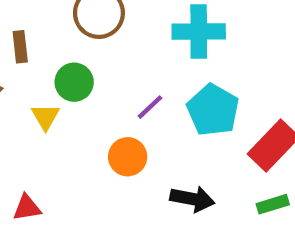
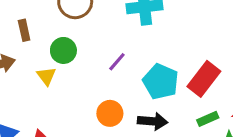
cyan pentagon: (213, 110) -> (161, 82), moved
orange circle: (128, 157) -> (110, 113), moved

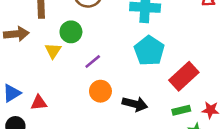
purple line: (117, 62) -> (93, 61), moved
cyan pentagon: (161, 82) -> (149, 51), moved

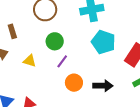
green circle: (71, 32) -> (55, 41), moved
yellow triangle: (53, 51) -> (30, 61), turned -32

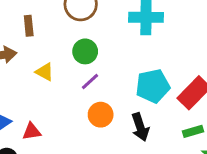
cyan pentagon: (103, 42) -> (153, 86), moved, turned 30
black arrow: (103, 86) -> (140, 127), turned 60

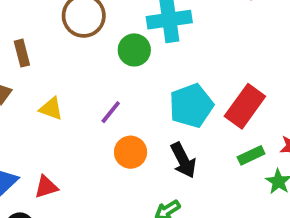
green circle: (85, 51) -> (134, 50), moved

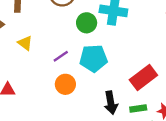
cyan pentagon: (191, 106) -> (94, 58), moved
black arrow: (183, 160) -> (111, 103), moved

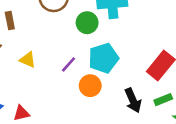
orange circle: (65, 84) -> (90, 86), moved

